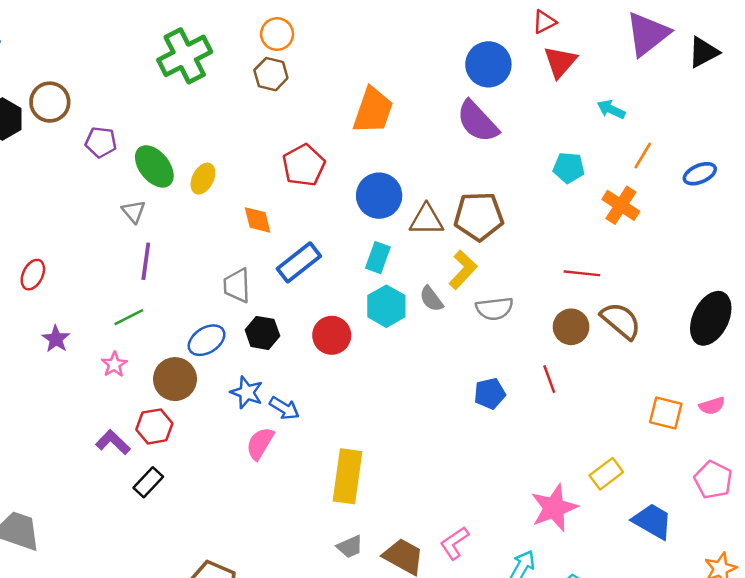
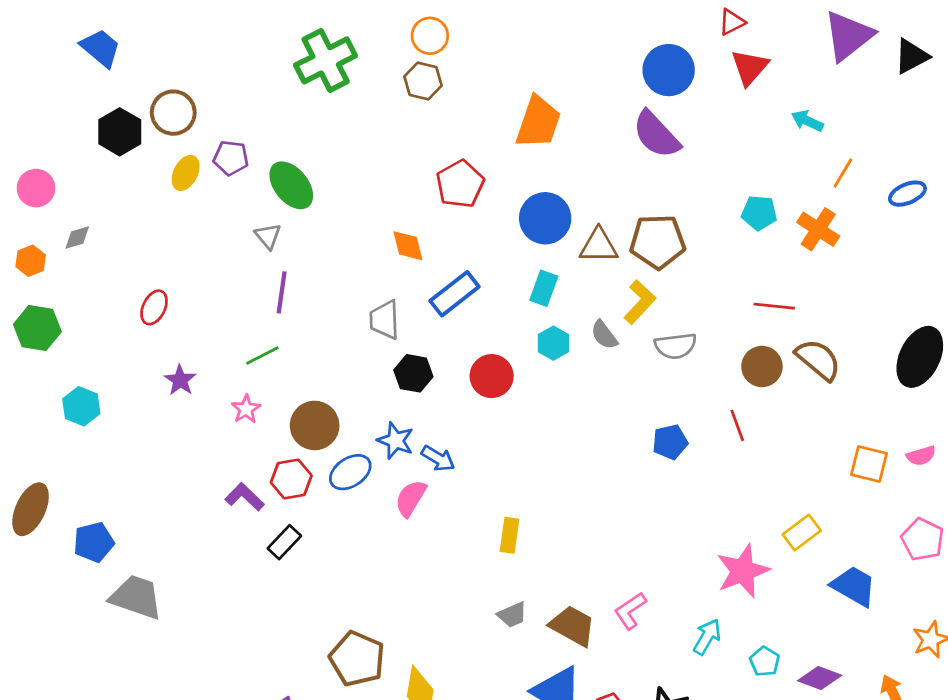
cyan pentagon: (569, 168) -> (759, 213), moved
yellow ellipse: (203, 179) -> (186, 173), moved
cyan hexagon: (386, 306) -> (553, 343), size x0.7
blue ellipse: (207, 340) -> (350, 472), moved
yellow rectangle: (347, 476) -> (509, 535), size x0.6

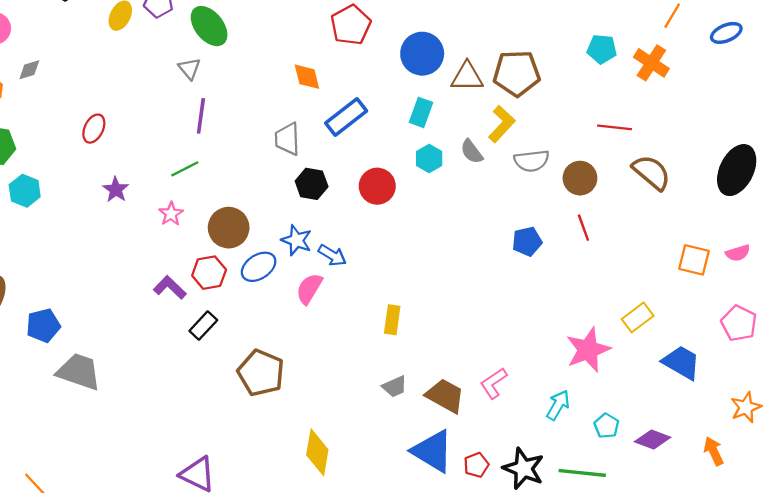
brown circle: (762, 366) -> (580, 178), moved
cyan hexagon: (81, 406) -> (25, 191), moved
brown pentagon: (357, 659) -> (261, 373), moved

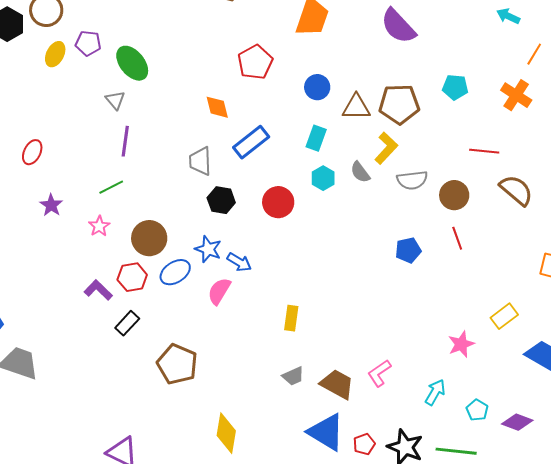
cyan pentagon: (602, 49) -> (455, 87), moved
blue circle: (422, 54) -> (317, 87), size x0.7
pink star: (588, 350) -> (461, 344), size x0.7

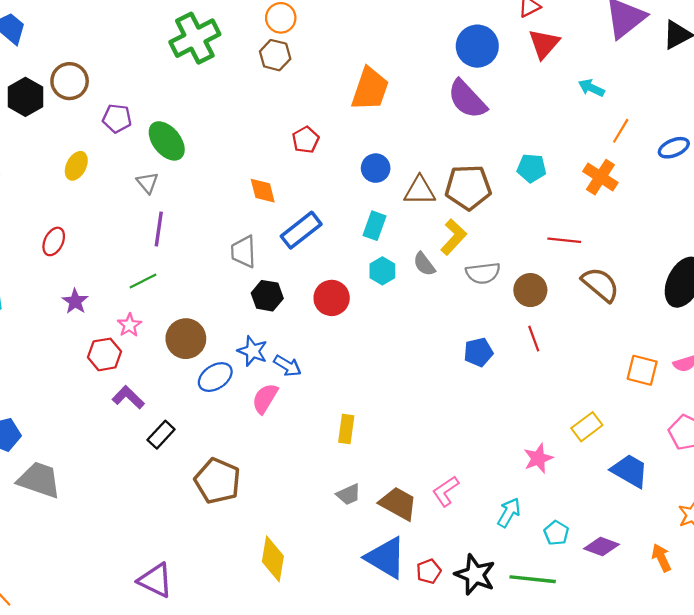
yellow ellipse: (55, 54) -> (76, 166), moved
red pentagon: (255, 62) -> (306, 140), size x0.7
red hexagon: (132, 277) -> (105, 354), moved

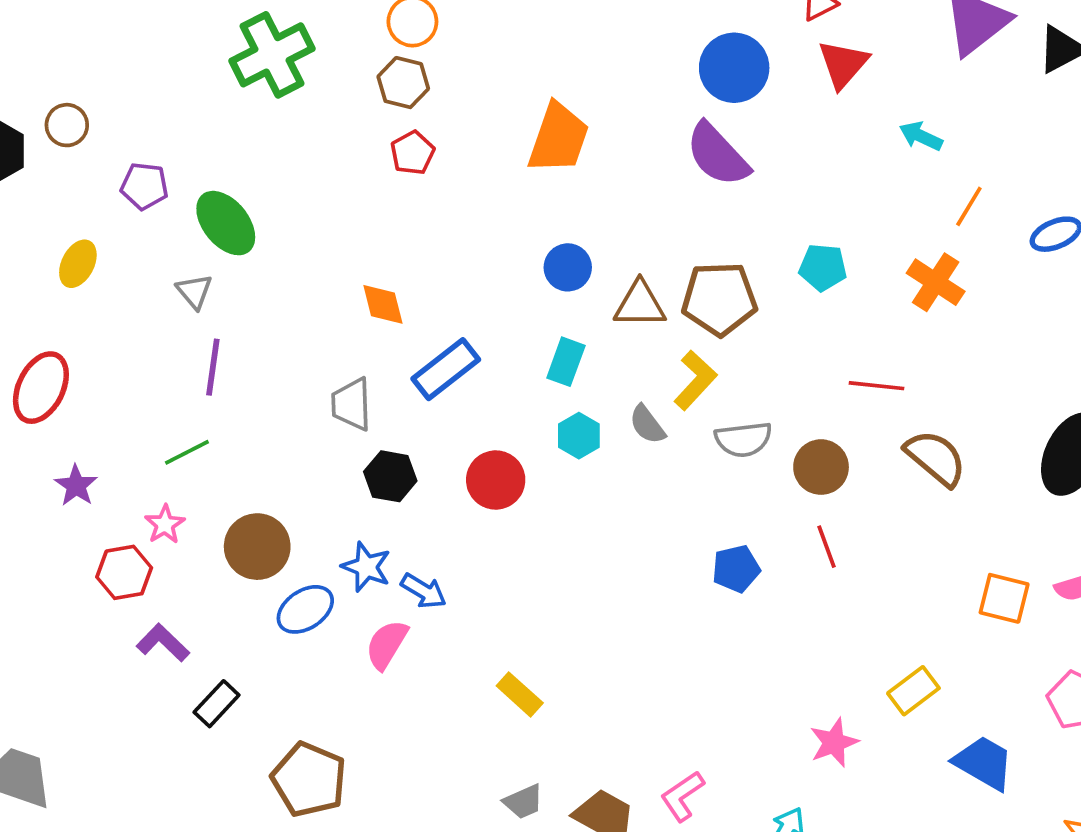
brown circle: (70, 81) -> (67, 125), size x0.7
red pentagon: (306, 140) -> (412, 153), moved
red ellipse: (54, 241) -> (41, 388), size x1.5
yellow rectangle: (346, 429) -> (520, 694), turned -56

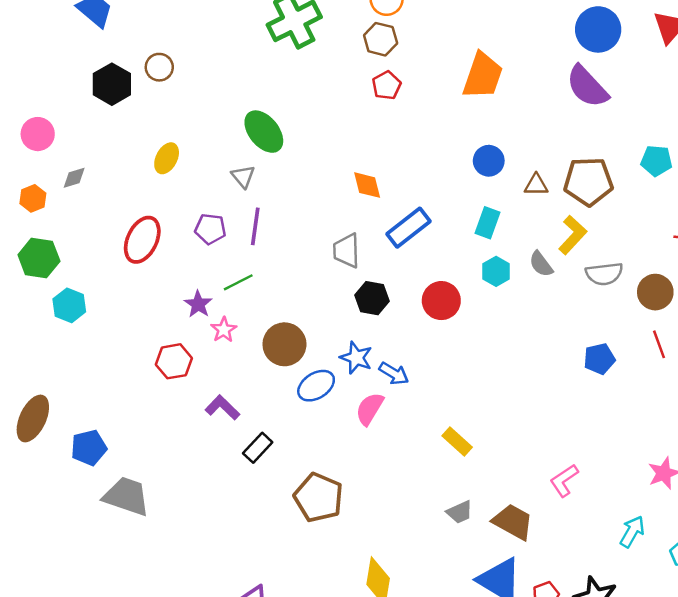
purple pentagon: (144, 186) -> (210, 229), moved
brown triangle: (640, 304) -> (536, 185), size x0.7
purple star: (76, 486) -> (198, 304), moved
red hexagon: (124, 572) -> (174, 361), moved
pink L-shape: (682, 796) -> (564, 480), moved

